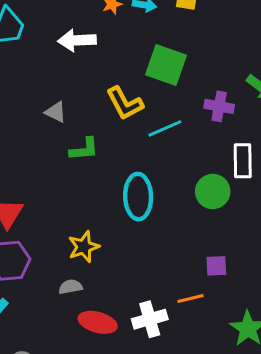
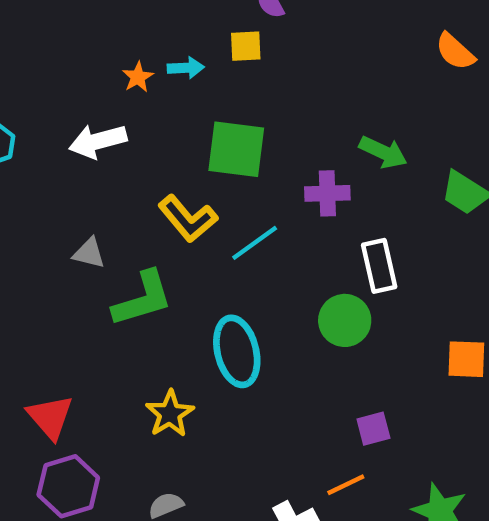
green L-shape: (84, 149) -> (143, 299), size x1.4
yellow star: (84, 247) -> (170, 414), moved

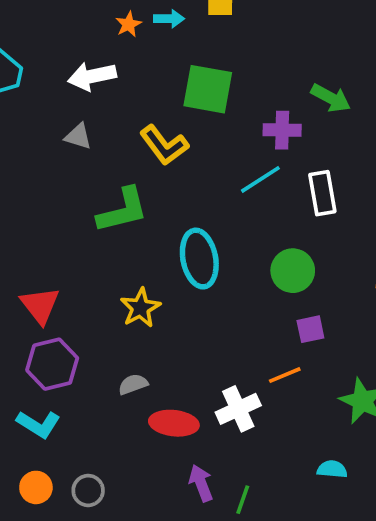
cyan line: (255, 243) -> (260, 179), moved
gray triangle: (89, 253) -> (78, 136), moved
green circle: (345, 320) -> (293, 271), moved

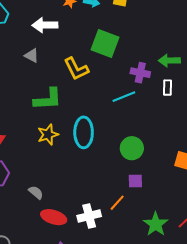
green arrow: (331, 98) -> (169, 61), turned 140
white rectangle: (322, 193) -> (168, 88), moved, size x0.7
yellow star: (140, 308) -> (48, 135), moved
orange line: (285, 375) -> (117, 203), turned -36
gray semicircle: (133, 384) -> (36, 192), turned 49

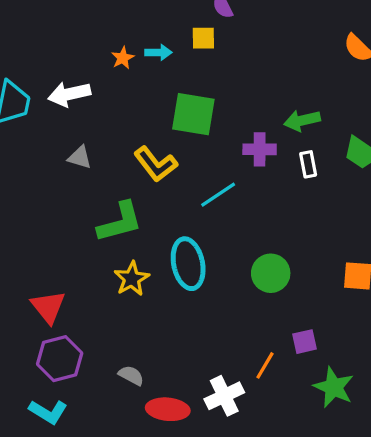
white arrow: (45, 25) -> (69, 94), moved
cyan line: (124, 97) -> (218, 195), moved
purple square: (135, 181) -> (304, 342), moved

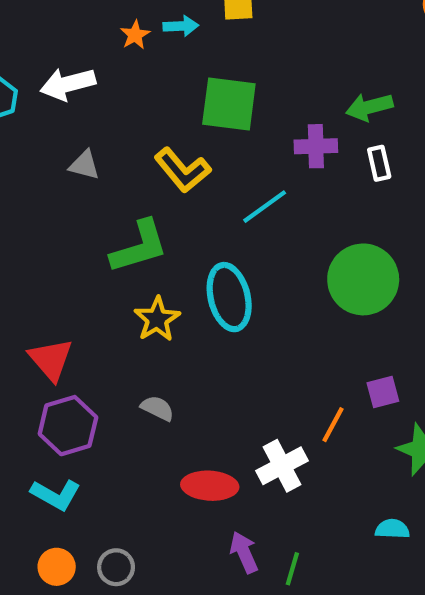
green circle: (271, 273) -> (363, 279), moved, size x1.4
gray semicircle: (131, 375) -> (157, 408), moved

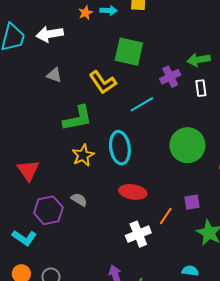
purple cross: (316, 146) -> (170, 77), turned -30
purple hexagon: (68, 426) -> (48, 210), moved
red ellipse: (210, 486) -> (133, 192), moved

